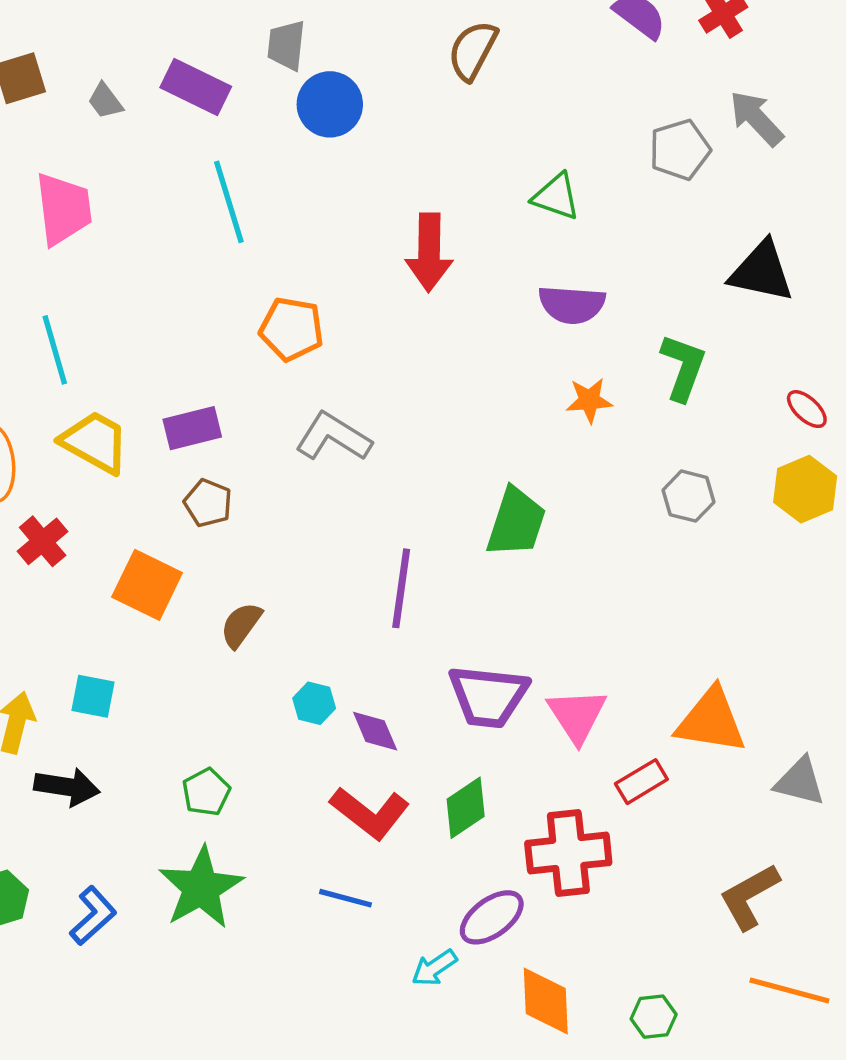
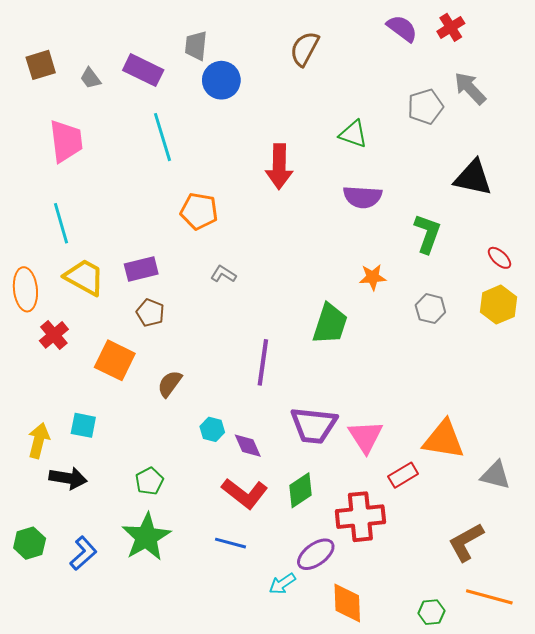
orange star: (589, 400) -> (373, 277), moved
gray L-shape: (333, 437) -> (223, 274), size x0.6
green hexagon: (654, 1017) -> (431, 612), moved

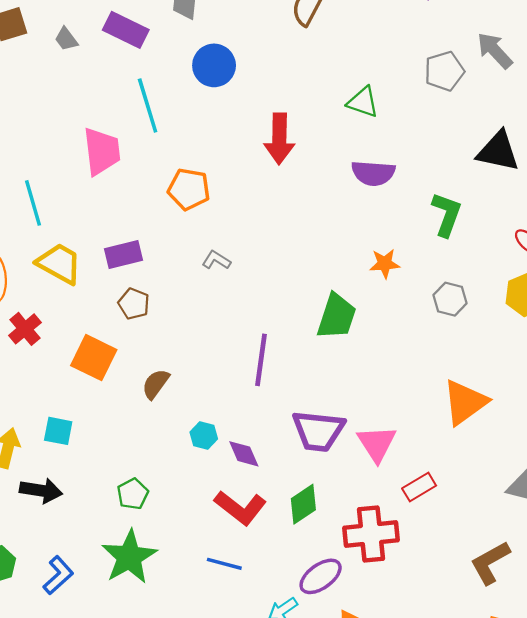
blue circle: (221, 80) -> (214, 65), moved
pink trapezoid: (66, 141) -> (102, 151), moved
orange triangle: (444, 440) -> (465, 402), moved, turned -45

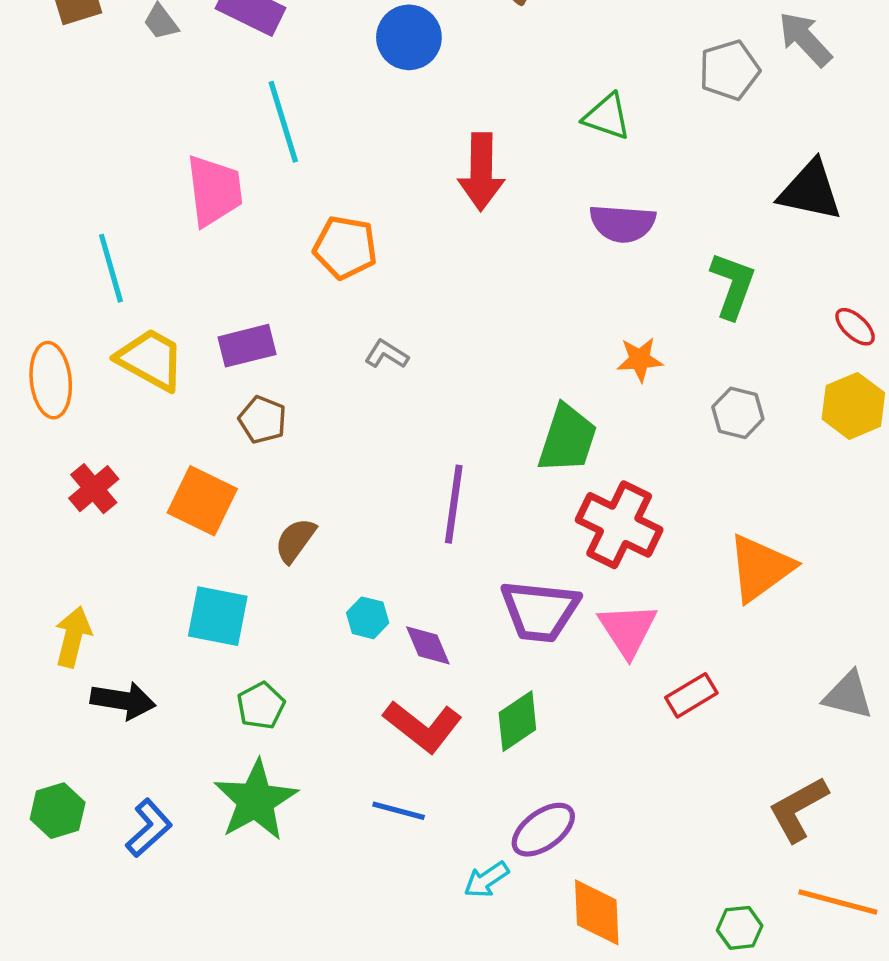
blue circle: (214, 65) -> (409, 37), moved
red cross: (25, 329) -> (94, 489), moved
cyan square: (58, 431) -> (218, 616), moved, size x1.4
red cross: (371, 534) -> (619, 525), moved, turned 32

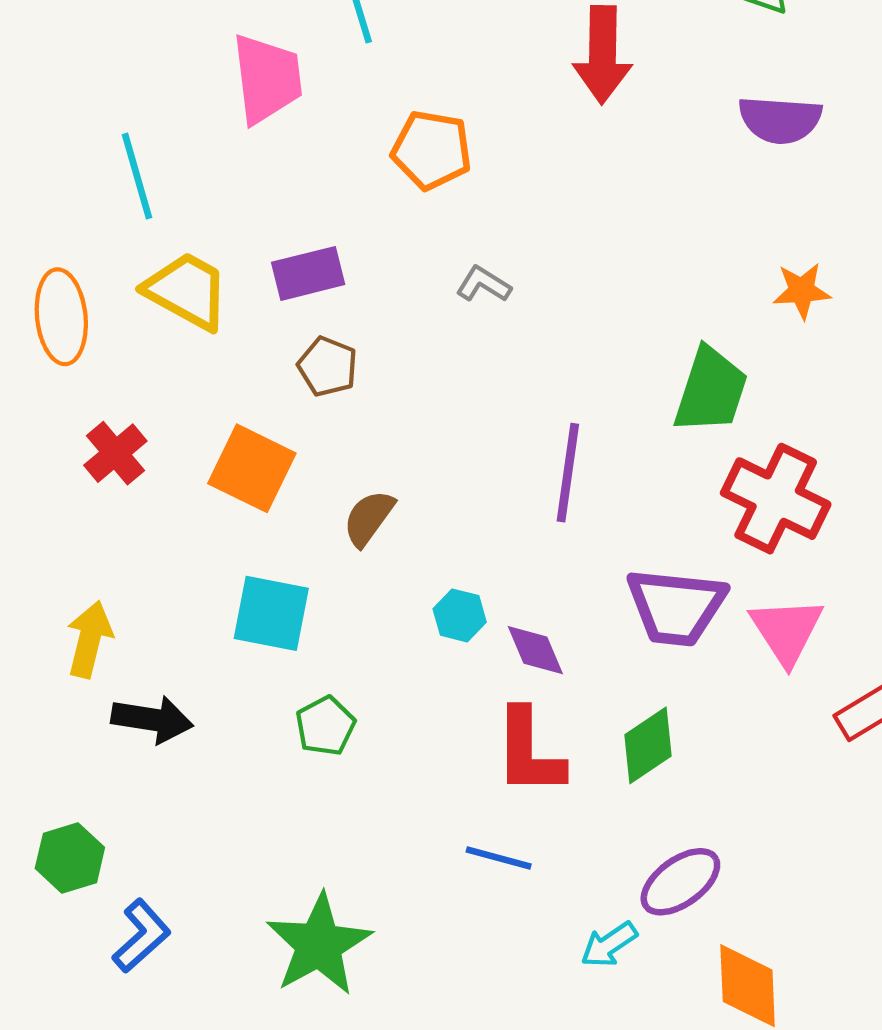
red L-shape: (423, 726) -> (529, 752), turned 52
green star: (256, 800) -> (319, 945), moved
blue L-shape: (149, 828) -> (141, 936), moved

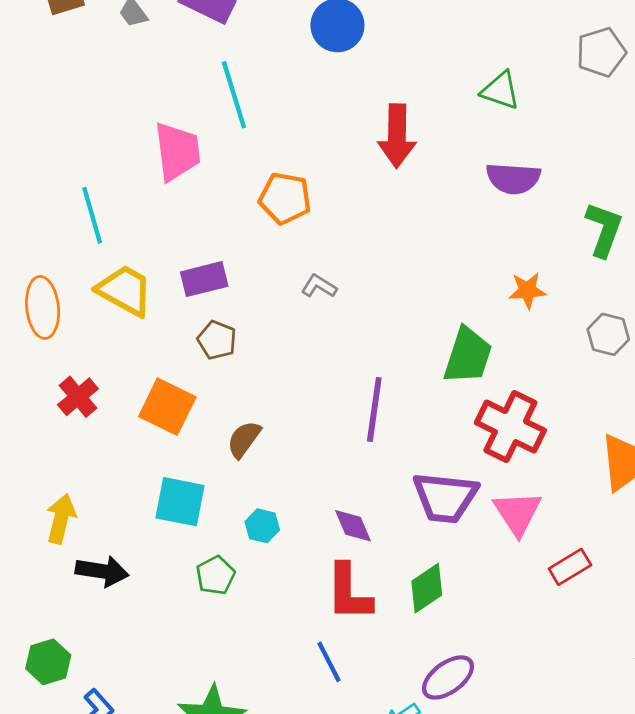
cyan hexagon: (460, 615) -> (262, 526), moved
blue line: (499, 858) -> (329, 662), turned 48

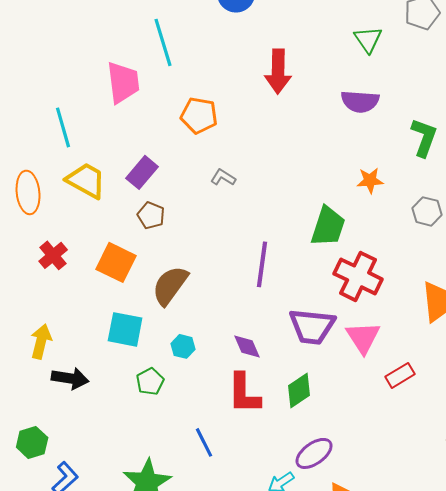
green triangle: (500, 90) -> (368, 39), moved, turned 36
purple rectangle: (204, 279) -> (142, 172), turned -36
brown semicircle: (244, 439) -> (170, 285), size x1.5
blue line: (329, 662) -> (204, 442), moved

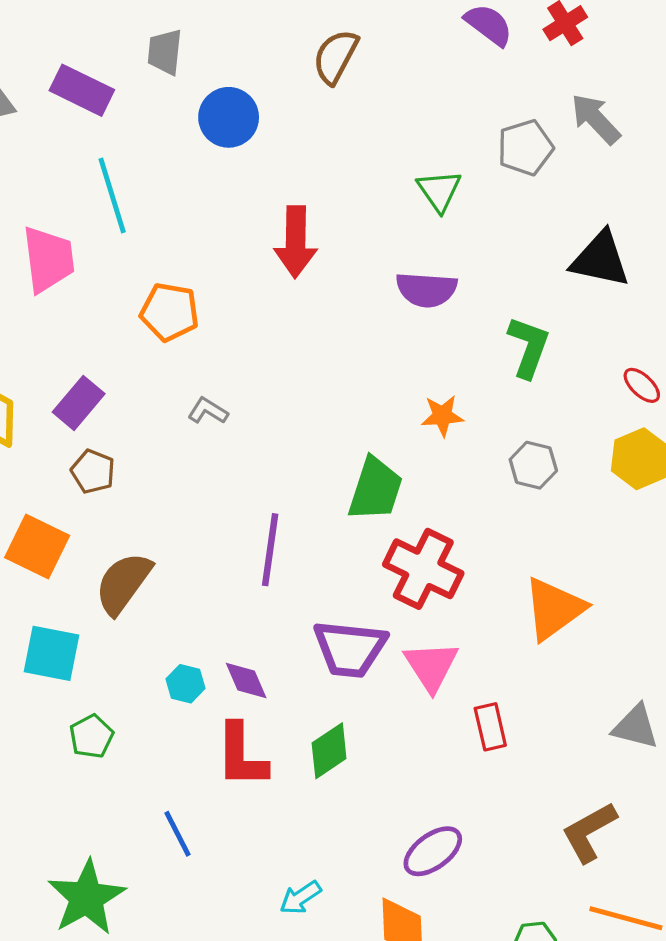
cyan hexagon: (183, 346) -> (186, 684), moved
red rectangle: (400, 375) -> (490, 727), turned -72
purple ellipse: (314, 453) -> (433, 851), moved

